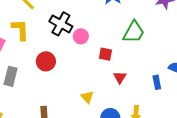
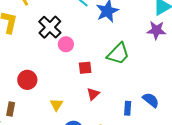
red square: (105, 54) -> (85, 68), turned -32
red circle: (46, 61) -> (27, 80), moved

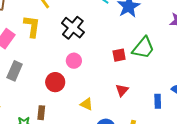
pink circle: (66, 44) -> (74, 61), moved
red square: (85, 68) -> (119, 55), moved
yellow triangle: (57, 105) -> (87, 104), turned -32

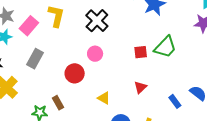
blue rectangle: (158, 101) -> (175, 101), turned -40
brown rectangle: (41, 113) -> (58, 103), turned -40

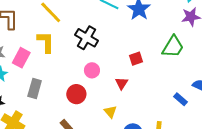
green trapezoid: (165, 47) -> (173, 47), moved
red triangle: (140, 87) -> (122, 83), moved
yellow triangle: (104, 98) -> (110, 112), turned 32

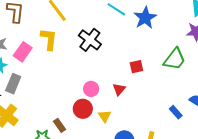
pink circle: (92, 70) -> (91, 89), moved
gray rectangle: (35, 88) -> (13, 84), moved
red circle: (76, 94) -> (83, 109), moved

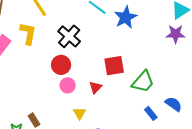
green trapezoid: (175, 59) -> (143, 82), moved
red square: (136, 67) -> (114, 66), size x1.5
red circle: (83, 109) -> (61, 65), moved

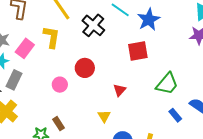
black cross: (69, 36) -> (93, 25), moved
red square: (114, 66) -> (138, 51), moved
pink circle: (68, 85) -> (60, 85), moved

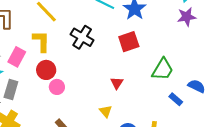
black cross: (93, 25) -> (82, 37), moved
red circle: (85, 68) -> (46, 70), moved

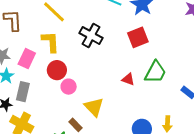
green trapezoid: (163, 69) -> (155, 72), moved
red triangle: (117, 83) -> (128, 79), turned -40
yellow triangle: (106, 111) -> (94, 107), moved, size x1.5

